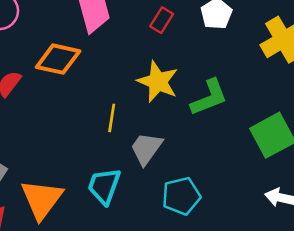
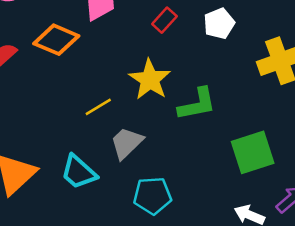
yellow line: (112, 118) -> (98, 107), turned 40
cyan trapezoid: (104, 186) -> (79, 172), turned -78

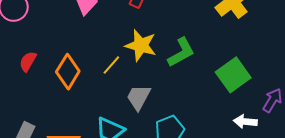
orange diamond: (56, 40) -> (68, 72), moved, turned -64
yellow line: (98, 107) -> (111, 65), moved

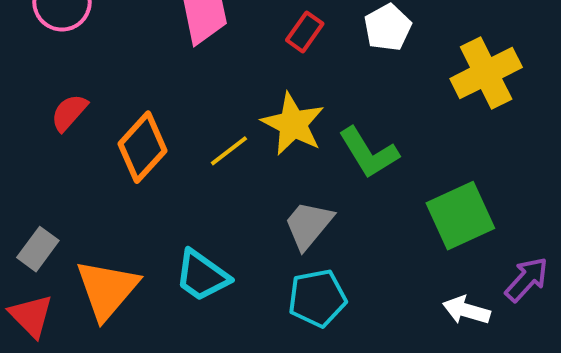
green L-shape: (181, 52) -> (369, 153), turned 76
gray trapezoid: (138, 97) -> (308, 225), moved

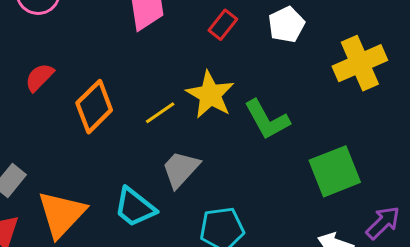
gray trapezoid: (308, 225) -> (181, 169), moved

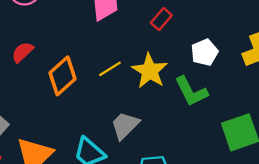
white pentagon: (286, 25) -> (205, 52), moved
yellow line: (160, 113) -> (110, 69), moved

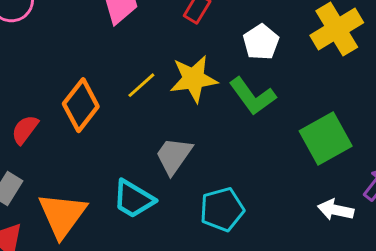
red semicircle: (23, 52) -> (25, 130), moved
yellow star: (150, 71) -> (194, 79), turned -30

